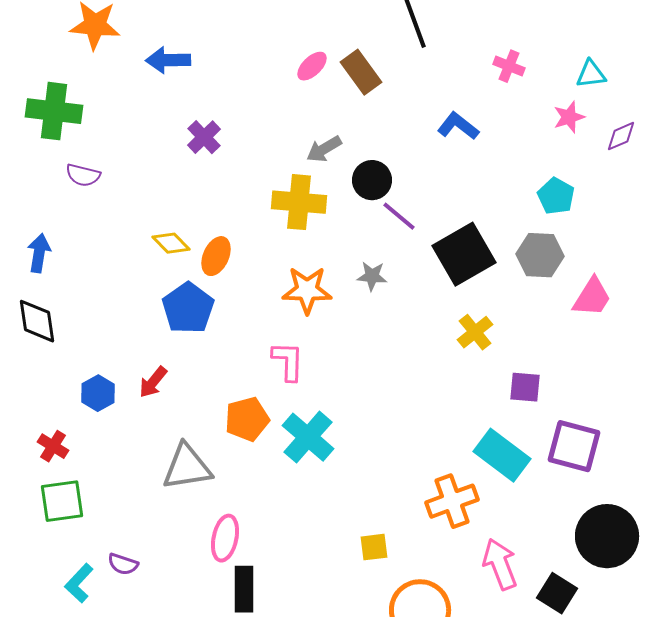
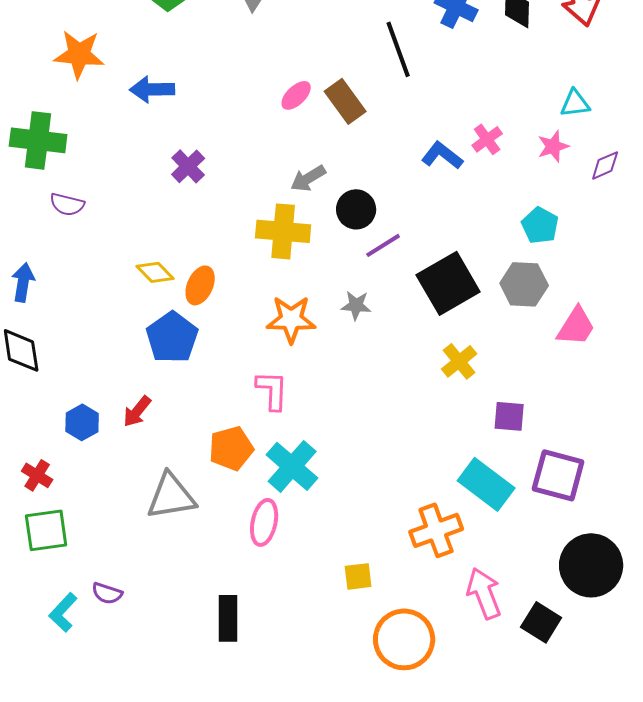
pink cross: (509, 66) -> (487, 139), moved, turned 32
purple line: (399, 216) -> (383, 245), turned -72
pink ellipse: (225, 538) -> (264, 522), moved

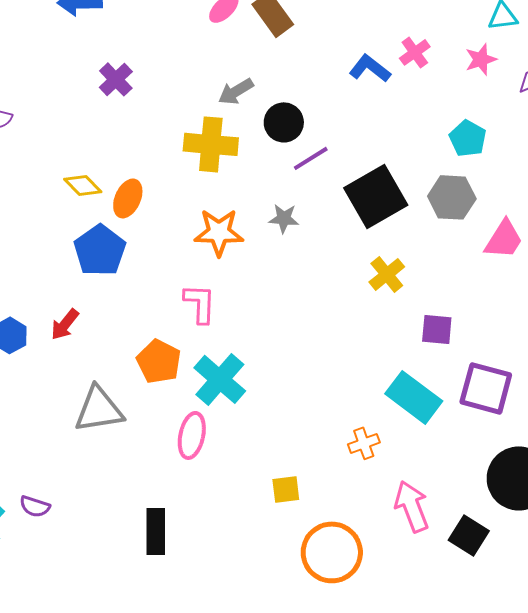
orange pentagon: (231, 448) -> (159, 361), turned -30
orange cross: (436, 530) -> (364, 443), size x0.6

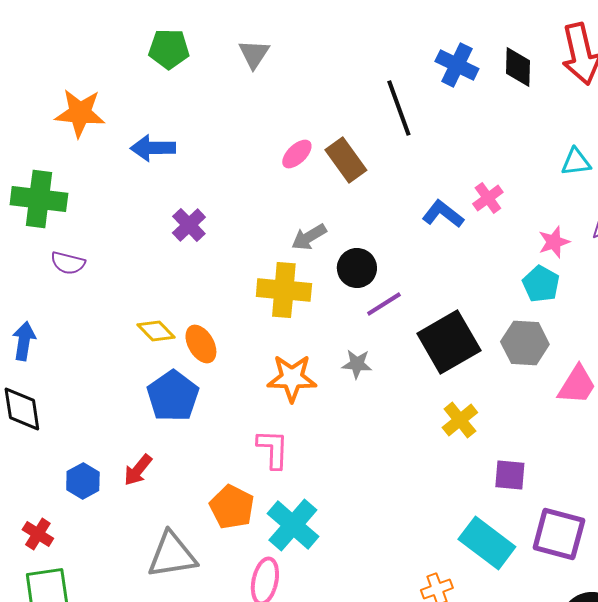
pink star: (481, 59) -> (554, 242), moved
orange ellipse: (128, 198) -> (201, 344), turned -54

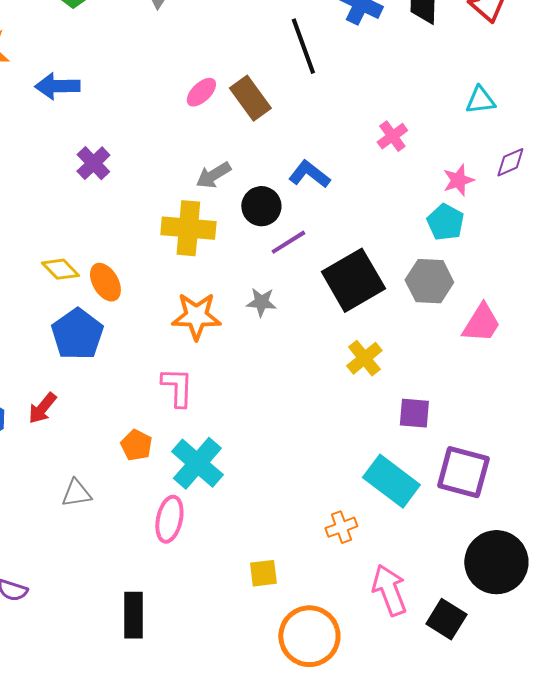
blue L-shape: (443, 214) -> (309, 174), moved
orange pentagon: (232, 507) -> (136, 445), size x0.7
gray triangle: (172, 555) -> (76, 493), size x0.6

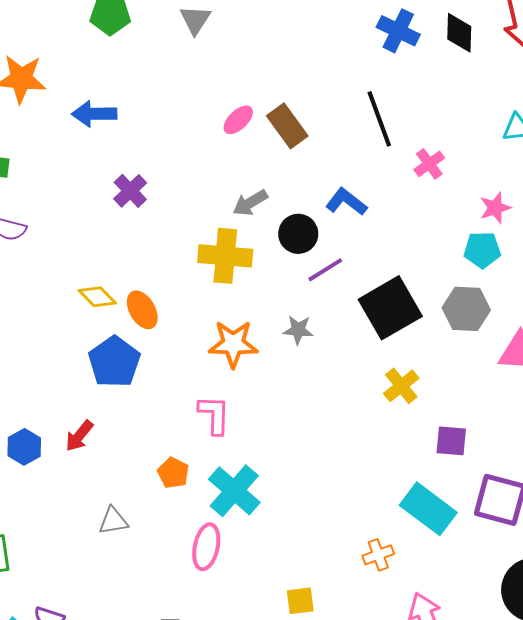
black line: (303, 46) -> (379, 119), moved
cyan pentagon: (445, 222) -> (482, 250), turned -30

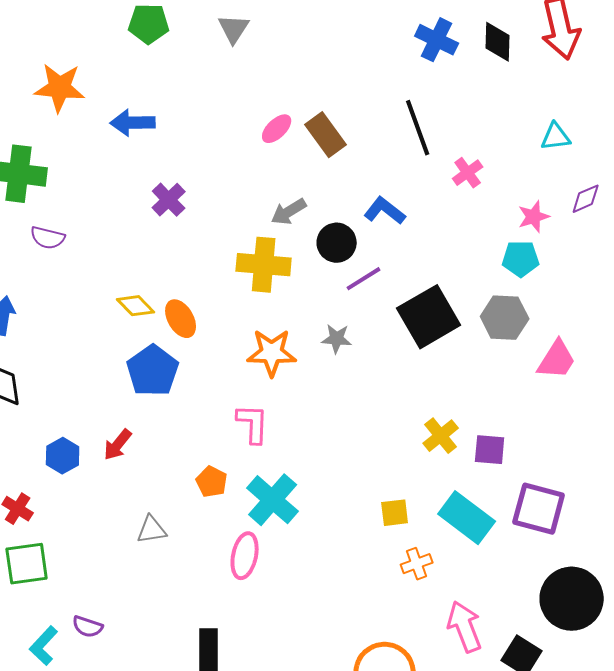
yellow cross: (401, 386) -> (441, 436), moved
yellow square: (300, 601) -> (395, 513), moved

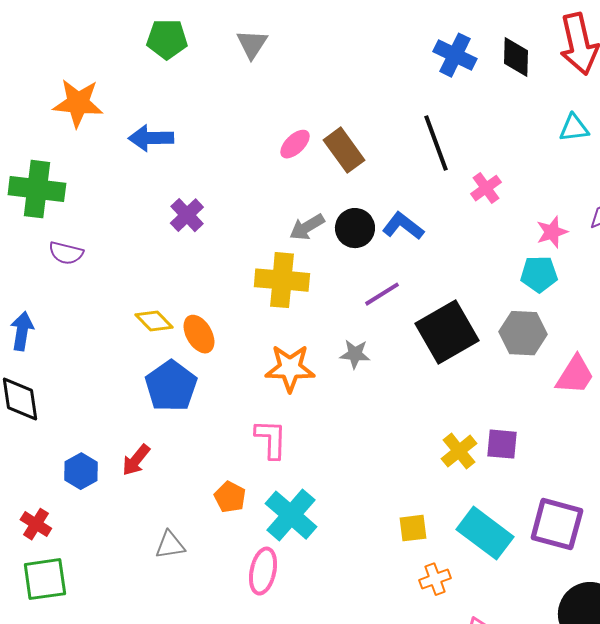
cyan triangle: (556, 137) -> (574, 128), moved
black circle: (337, 243) -> (355, 228), moved
purple square: (490, 450) -> (502, 444), moved

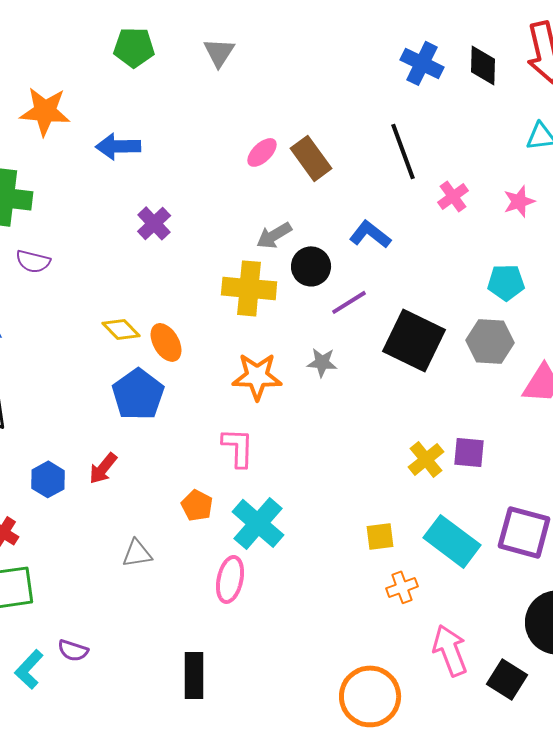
black circle: (355, 228) -> (311, 266), moved
pink star: (552, 232) -> (519, 201), moved
black square: (447, 332) -> (414, 340), turned -34

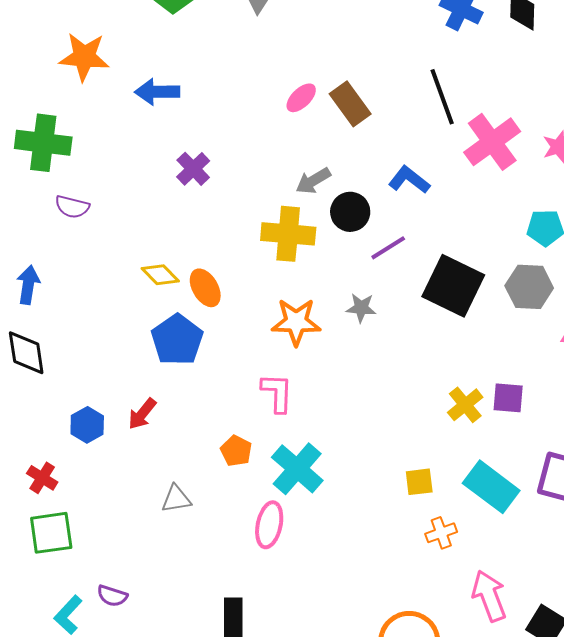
pink cross: (453, 196) -> (492, 142), size x1.8

